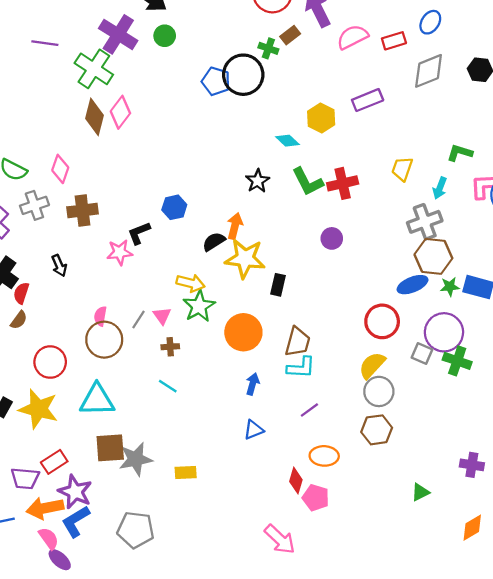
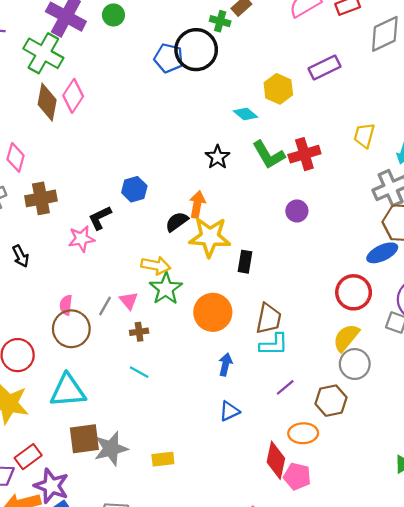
brown hexagon: (377, 430) -> (331, 401), moved
red diamond: (296, 481) -> (276, 460), size x1.4

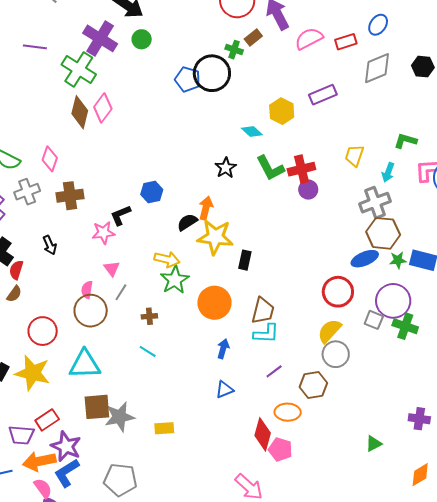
purple circle: (297, 211) -> (308, 190), moved
pink triangle: (129, 301) -> (112, 268), moved

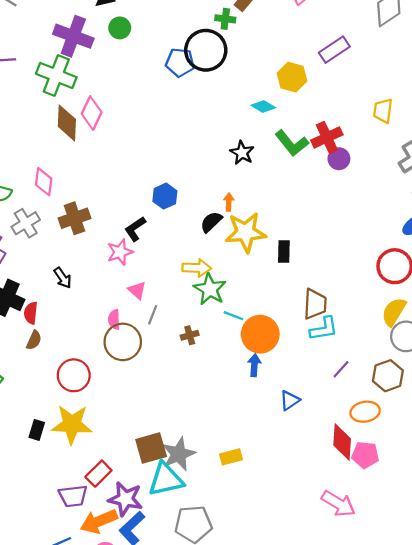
orange arrow: (206, 208) -> (229, 202), size x0.7
orange circle: (214, 303) -> (260, 334), moved
blue arrow: (223, 349) -> (254, 365), moved
cyan line: (148, 351) -> (233, 316), moved
cyan triangle: (85, 364) -> (166, 479), moved

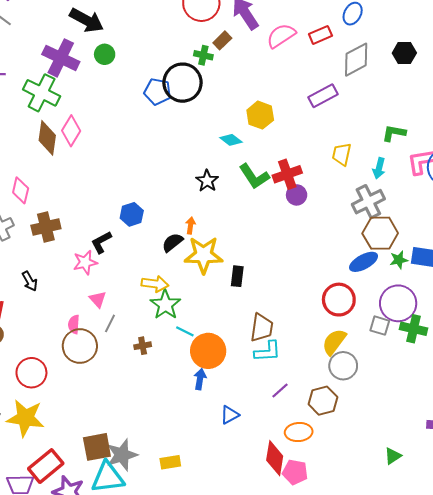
purple rectangle: (334, 50) -> (323, 96), moved
red rectangle: (98, 474) -> (46, 466), size x1.4

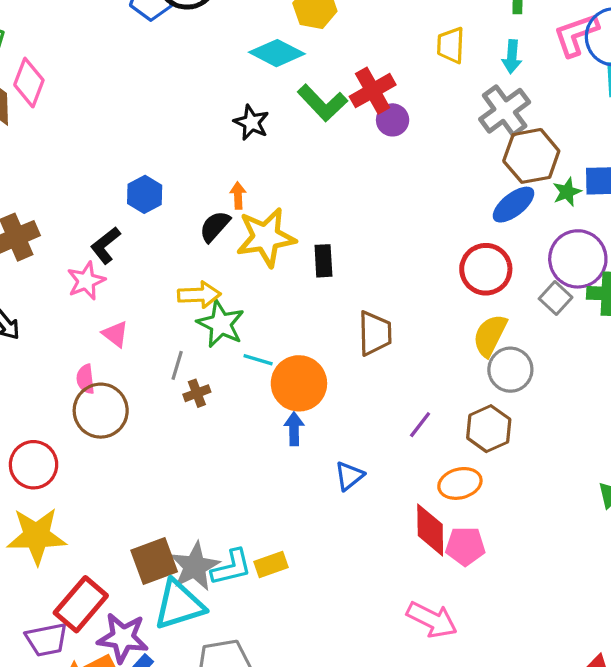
cyan diamond: (231, 140) -> (277, 53), size x1.5
gray line: (110, 323) -> (177, 365), moved
gray square: (380, 326) -> (556, 298), turned 36
cyan L-shape: (268, 351) -> (231, 567), moved

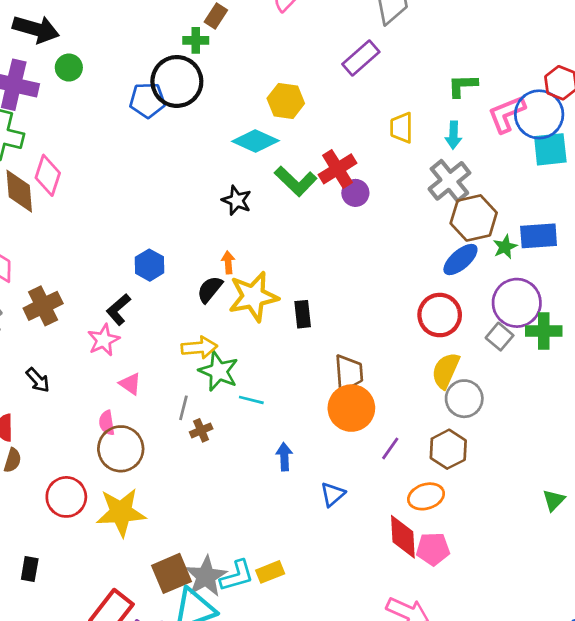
orange circle: (299, 383) -> (351, 408), moved
yellow star: (37, 536) -> (121, 512), moved

